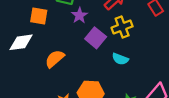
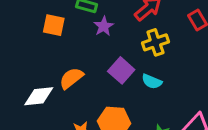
purple square: (96, 38) -> (121, 70), moved
white diamond: (21, 42) -> (39, 96), moved

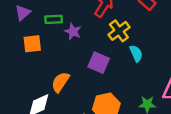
cyan semicircle: (152, 82) -> (136, 53), moved, turned -119

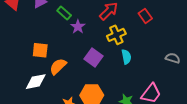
green rectangle: (54, 19) -> (64, 13), turned 32
orange square: (32, 44) -> (40, 50), moved

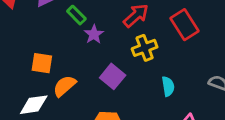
red rectangle: (145, 16) -> (184, 25), size x1.5
cyan semicircle: (126, 57) -> (168, 86), moved

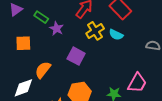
orange square: (42, 63) -> (23, 43), moved
cyan semicircle: (168, 86) -> (116, 35), moved, turned 136

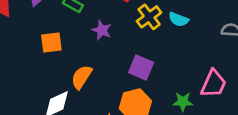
purple star: (57, 28) -> (102, 30), moved
purple square: (76, 56) -> (141, 68), moved

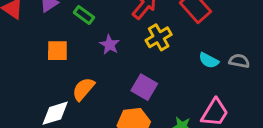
cyan semicircle: (179, 19) -> (209, 60), moved

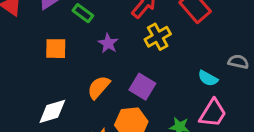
cyan semicircle: (209, 60) -> (208, 78), moved
orange semicircle: (83, 89) -> (99, 87), moved

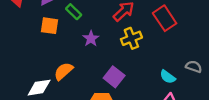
orange square: (56, 49) -> (50, 26), moved
orange semicircle: (99, 87) -> (64, 71), moved

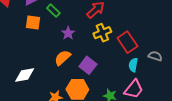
red rectangle: (165, 18) -> (127, 42), moved
orange semicircle: (64, 71) -> (63, 58), moved
cyan semicircle: (168, 77) -> (133, 65), turned 64

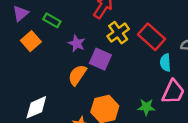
orange square: (33, 23) -> (31, 41), turned -35
purple square: (88, 65) -> (100, 59), moved

